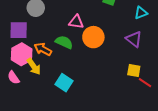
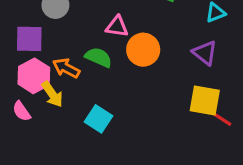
yellow square: (134, 70) -> (205, 100), size x1.5

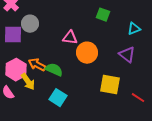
purple square: (29, 39) -> (13, 35), moved
green semicircle: (99, 57) -> (54, 70), moved
yellow square: (205, 100) -> (110, 85), moved

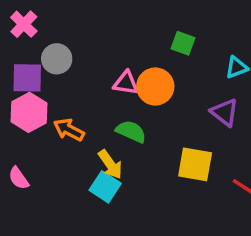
orange circle: (87, 53) -> (155, 86), moved
pink hexagon: (16, 70) -> (29, 112), moved
green semicircle: (54, 70) -> (131, 131), moved
yellow arrow: (28, 82) -> (110, 164), moved

